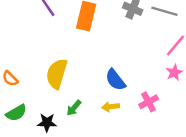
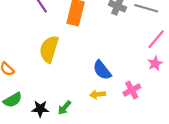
yellow semicircle: (57, 74) -> (49, 49), moved
green arrow: (74, 108) -> (65, 108), moved

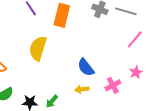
pink star: (155, 63) -> (136, 72), moved

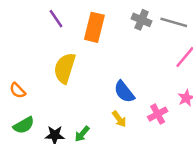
yellow arrow: (82, 89) -> (119, 119), turned -120

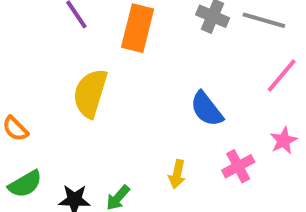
blue semicircle: (124, 92) -> (207, 109), moved
yellow arrow: (119, 119) -> (177, 174), turned 49

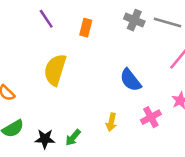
orange rectangle: (138, 28) -> (86, 28), size x0.6

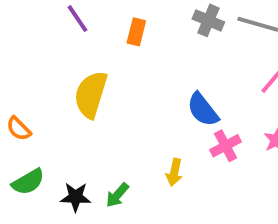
pink cross: (151, 117) -> (226, 146), moved

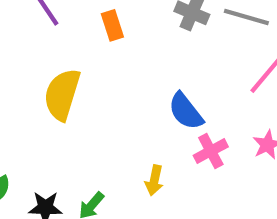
orange rectangle: (136, 32) -> (112, 25), turned -32

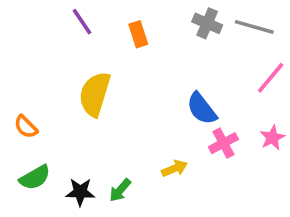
yellow arrow: (154, 180) -> (175, 168), turned -125

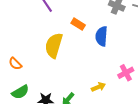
orange rectangle: (138, 34) -> (78, 24), moved, turned -40
blue semicircle: (202, 109) -> (101, 36), moved, turned 42

